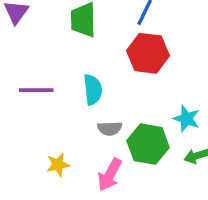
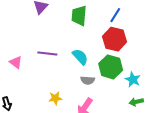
cyan semicircle: (93, 90) -> (80, 57), turned -42
green hexagon: (148, 144) -> (111, 67), moved

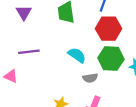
purple line: (47, 53) -> (29, 52), moved

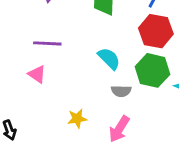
pink triangle: (11, 76) -> (37, 74), moved

